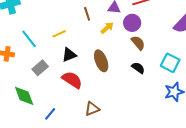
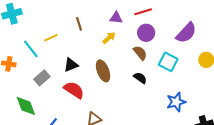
brown line: (87, 14) -> (79, 24), moved
purple circle: (132, 23) -> (146, 33), moved
yellow line: (59, 34) -> (51, 38), moved
cyan square: (170, 63) -> (168, 62), moved

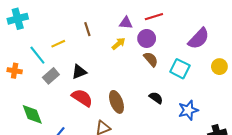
purple circle: (146, 33) -> (147, 38), moved
brown ellipse: (103, 71) -> (116, 102), moved
gray rectangle: (42, 78) -> (51, 76), moved
black semicircle: (140, 78) -> (156, 98), moved

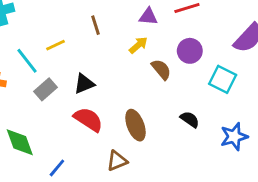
purple circle: (147, 38) -> (190, 51), moved
brown semicircle: (151, 59) -> (161, 69), moved

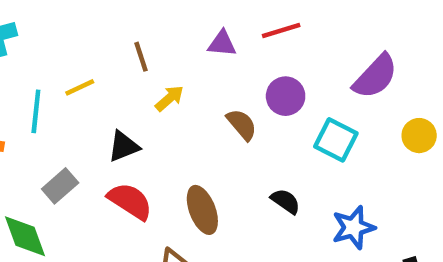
yellow arrow: (138, 45) -> (170, 98), moved
cyan line: (27, 61) -> (36, 111), turned 44
gray rectangle: (46, 89) -> (60, 186), moved

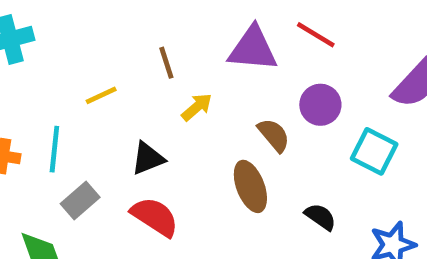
red line: (281, 30) -> (316, 35), turned 48
purple triangle: (222, 44) -> (253, 49), size x1.6
cyan line: (36, 111) -> (54, 149), moved
brown ellipse: (202, 210) -> (250, 186), moved

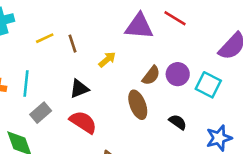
brown line: (166, 63) -> (73, 44), moved
yellow line: (101, 95) -> (45, 38), moved
purple circle: (320, 105) -> (178, 74), moved
brown semicircle: (274, 135) -> (151, 75), turned 78

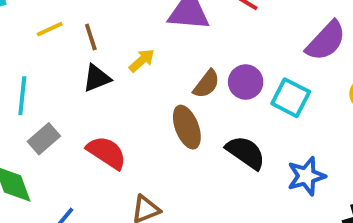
black triangle: (79, 89) -> (97, 78), moved
black semicircle: (178, 122) -> (246, 153), size x1.5

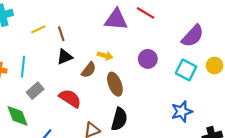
yellow arrow: (142, 60) -> (105, 56), moved, turned 56
brown semicircle: (206, 84) -> (89, 70), moved
cyan square: (291, 98) -> (186, 70), moved
black semicircle: (246, 153) -> (119, 119), moved, turned 70

